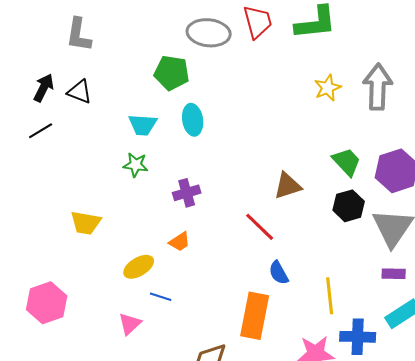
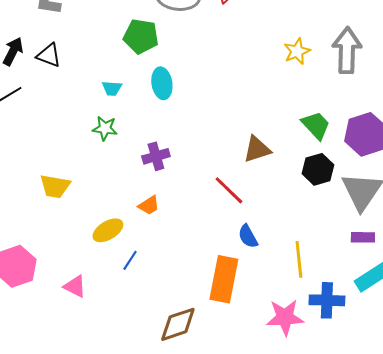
cyan trapezoid: (143, 125) -> (112, 88), size x0.7
blue line: (161, 297) -> (130, 260), turned -75
pink triangle: (130, 324) -> (75, 286), moved, turned -50

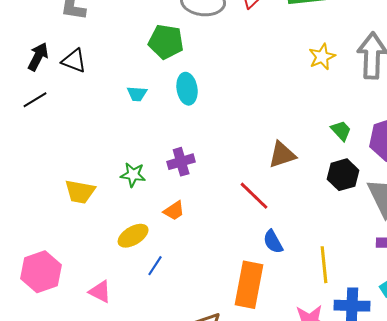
green trapezoid: (316, 125) -> (341, 131), size x0.7
green star: (105, 128) -> (133, 175), moved

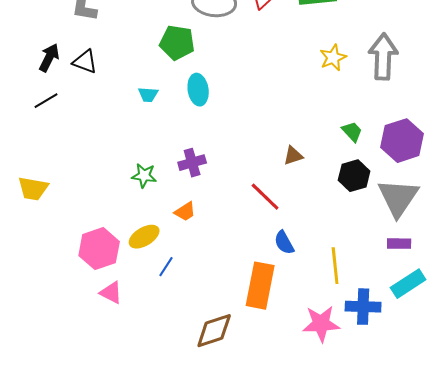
brown triangle: (282, 155) -> (293, 156), size x0.7
yellow trapezoid: (80, 192) -> (33, 189), moved
pink hexagon: (41, 272) -> (99, 249), moved

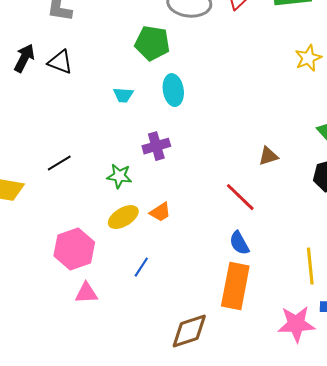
black line: (46, 101) -> (59, 163), moved
purple cross: (192, 163) -> (156, 146), moved
yellow ellipse: (144, 237) -> (123, 217), moved
blue semicircle: (284, 243) -> (239, 243), moved
pink triangle: (111, 293) -> (86, 293), turned -30

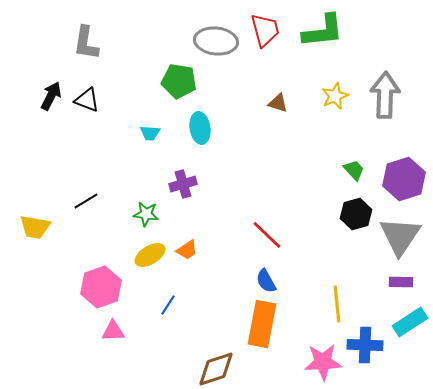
brown triangle: (268, 156) -> (278, 103), moved, turned 35

